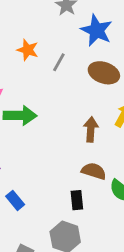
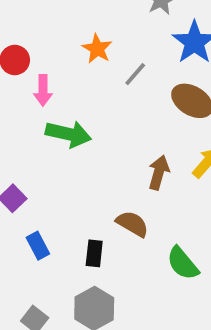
brown semicircle: (94, 171) -> (132, 224), moved
black rectangle: (77, 200) -> (94, 253), moved

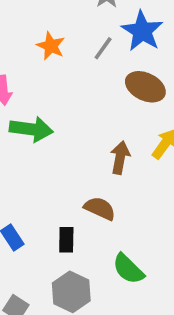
gray line: (135, 74) -> (103, 48), moved
green semicircle: (183, 263) -> (128, 269), moved

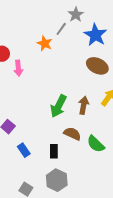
gray line: (103, 48) -> (61, 29), moved
green arrow: (31, 129) -> (58, 106), moved, turned 110
green semicircle: (128, 269) -> (96, 144), moved

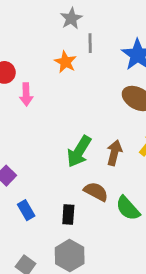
gray star: (76, 15) -> (71, 18), moved
gray line: (61, 29) -> (90, 43), turned -40

